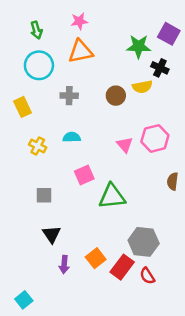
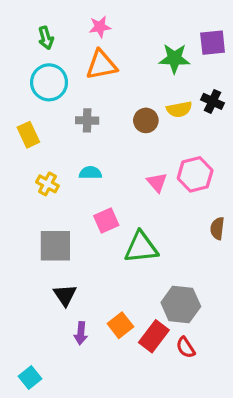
purple square: (169, 34) -> (213, 43), turned -35
black cross: (160, 68) -> (213, 101), moved
gray square: (44, 195) -> (55, 246), size x1.6

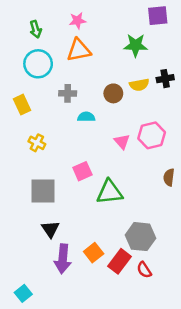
purple square: (213, 43) -> (158, 16), moved
black cross: (213, 101) -> (165, 79), turned -35
cyan semicircle: (90, 173) -> (86, 117), moved
purple arrow: (81, 333) -> (63, 259), size x1.6

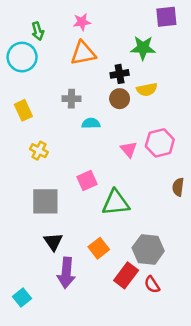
cyan circle: (38, 64) -> (22, 57), moved
black cross: (165, 79) -> (120, 74), moved
orange square: (94, 253) -> (99, 248), moved
cyan square: (23, 293) -> (22, 298), moved

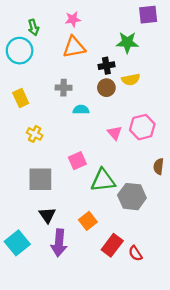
gray hexagon: (148, 249) -> (132, 197), moved
cyan square: (22, 298) -> (17, 243), moved, size x1.5

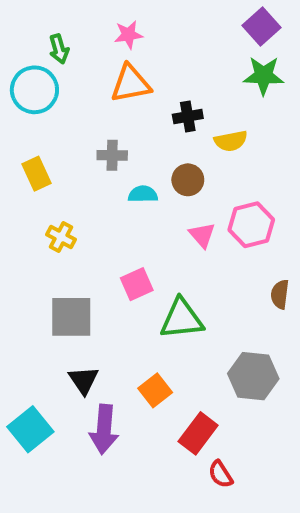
purple square: (148, 15) -> (261, 26), turned -36
green star: (127, 42) -> (263, 76), moved
brown circle: (106, 88) -> (188, 180), moved
gray hexagon: (132, 197) -> (253, 376), moved
red semicircle: (135, 253) -> (221, 474), moved

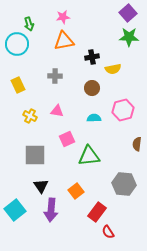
cyan semicircle: (143, 194) -> (94, 118), moved
pink triangle: (202, 235) -> (57, 111), moved, turned -40

